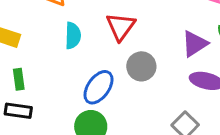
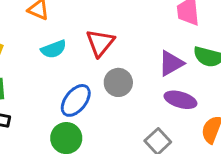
cyan semicircle: (73, 36) -> (54, 49), turned 65

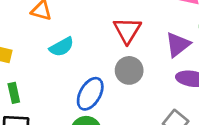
red triangle: (100, 43) -> (127, 30), moved

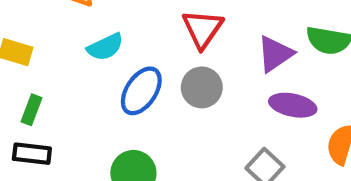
green rectangle: (14, 93) -> (31, 110), turned 30
blue ellipse: (90, 94) -> (141, 91), moved

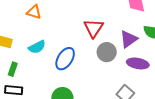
cyan semicircle: (105, 47) -> (37, 47), moved
gray circle: (202, 87) -> (107, 52), moved

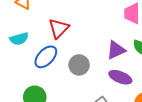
red triangle: (94, 28) -> (59, 28), moved
gray circle: (107, 52) -> (79, 65), moved

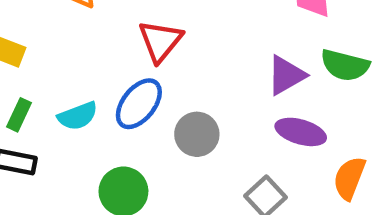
cyan semicircle: (19, 39) -> (78, 116), moved
gray circle: (79, 65) -> (197, 134), moved

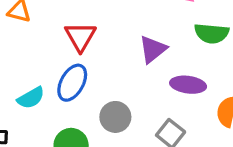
purple triangle: (286, 75) -> (153, 49), moved
gray circle: (197, 134) -> (115, 117), moved

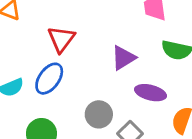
gray circle: (115, 117) -> (99, 114), moved

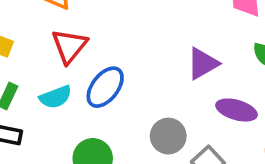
red triangle: (61, 39) -> (69, 46), moved

